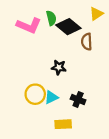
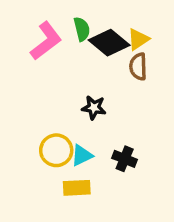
yellow triangle: (96, 14) -> (138, 39), moved
pink L-shape: (29, 26) -> (46, 41), turned -60
yellow rectangle: (63, 124) -> (77, 188), moved

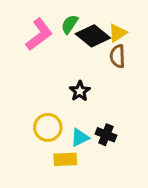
green semicircle: (82, 29) -> (70, 24), turned -132
black star: (94, 108) -> (80, 91), turned 30
cyan triangle: (82, 155) -> (80, 138), moved

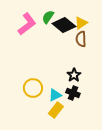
black star: (80, 91) -> (74, 75), moved
yellow rectangle: (65, 159) -> (56, 110), moved, turned -49

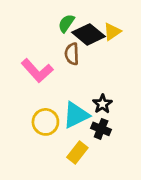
pink L-shape: (27, 24) -> (37, 71), moved, turned 85
brown semicircle: (81, 39) -> (72, 54), moved
cyan triangle: (55, 95) -> (76, 115), moved, size x1.5

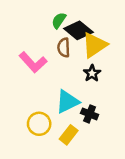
yellow triangle: (112, 32) -> (94, 45), moved, size x1.6
black star: (102, 104) -> (92, 73), moved
yellow circle: (45, 122) -> (39, 124), moved

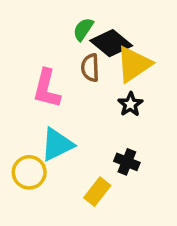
pink L-shape: (33, 62) -> (47, 89), turned 56
cyan triangle: (67, 102) -> (57, 144), moved
yellow circle: (39, 124) -> (29, 172), moved

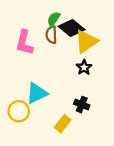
brown semicircle: (90, 68) -> (51, 35), moved
pink L-shape: (47, 89) -> (24, 43), moved

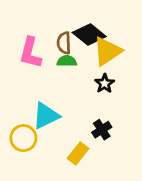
green semicircle: (54, 19) -> (67, 61), moved, turned 56
black cross: (82, 105) -> (102, 130), turned 35

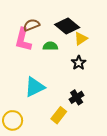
brown semicircle: (64, 43) -> (31, 25), moved, turned 70
yellow triangle: (107, 51) -> (81, 39), size x0.6
yellow circle: (23, 138) -> (13, 120), moved

